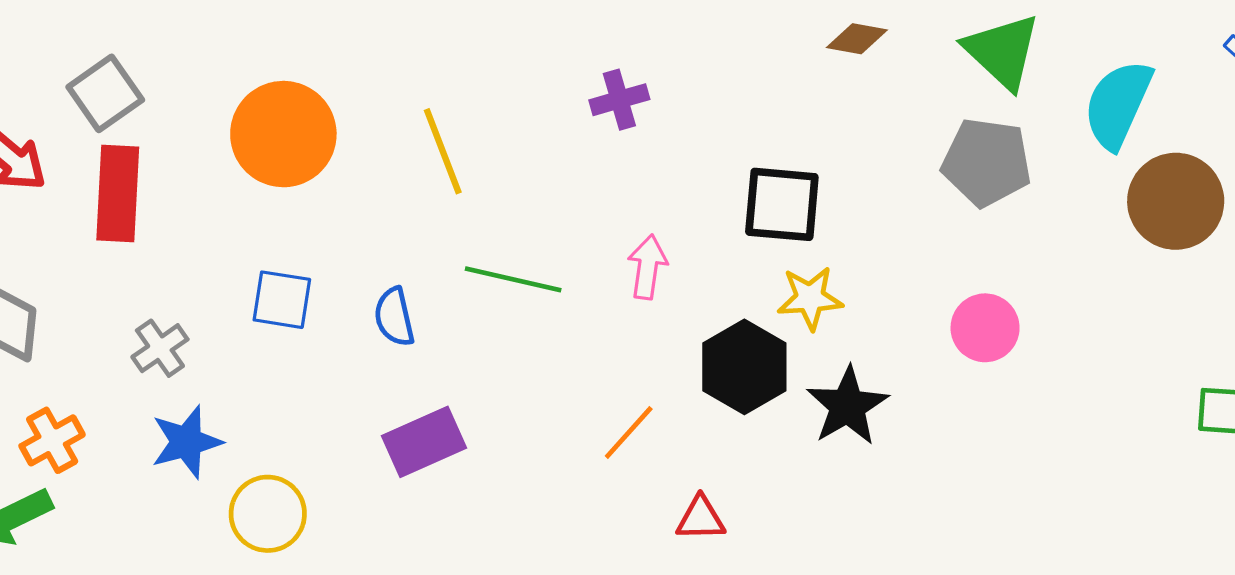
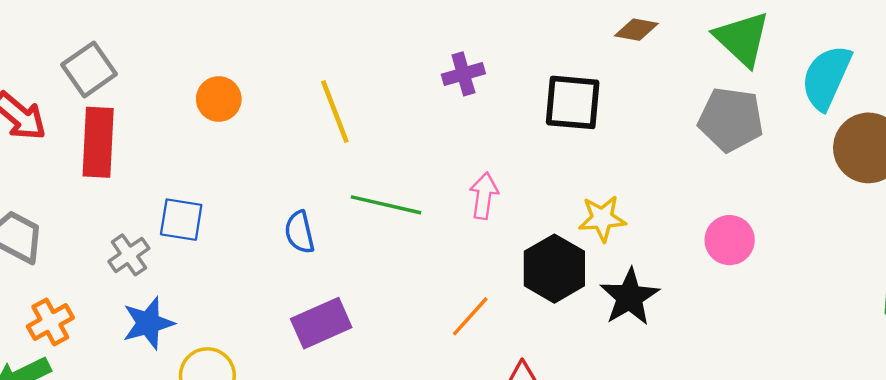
orange circle: (283, 134) -> (219, 99), size x0.6
black square: (782, 204) -> (573, 102), moved
blue square: (282, 300) -> (181, 220), moved

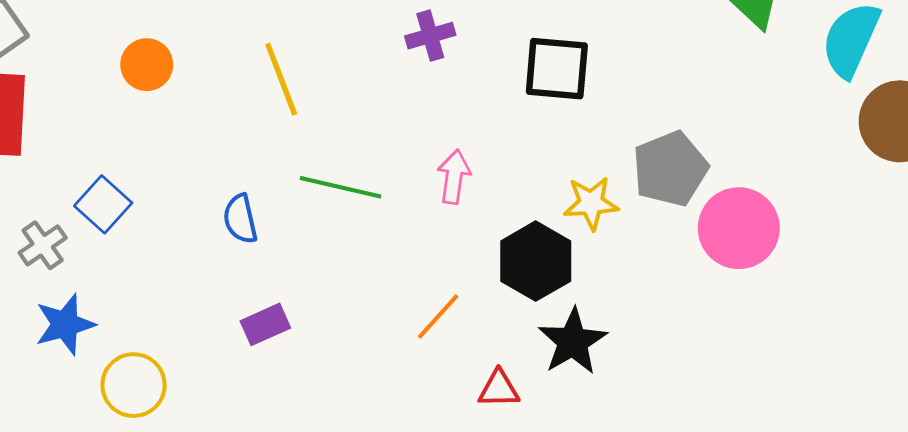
gray pentagon: (731, 119) -> (670, 169), moved, turned -30
blue square: (181, 220) -> (103, 204), turned 33
pink circle: (730, 240) -> (739, 228), size x1.4
black star: (630, 297) -> (573, 342), moved
purple rectangle: (321, 323) -> (265, 324), size x0.7

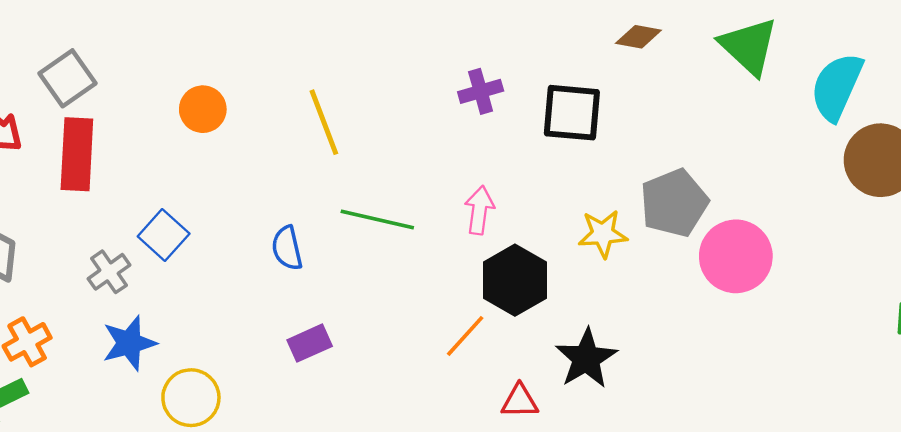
purple cross: (430, 36) -> (481, 91), moved
black hexagon: (536, 261) -> (515, 280), moved

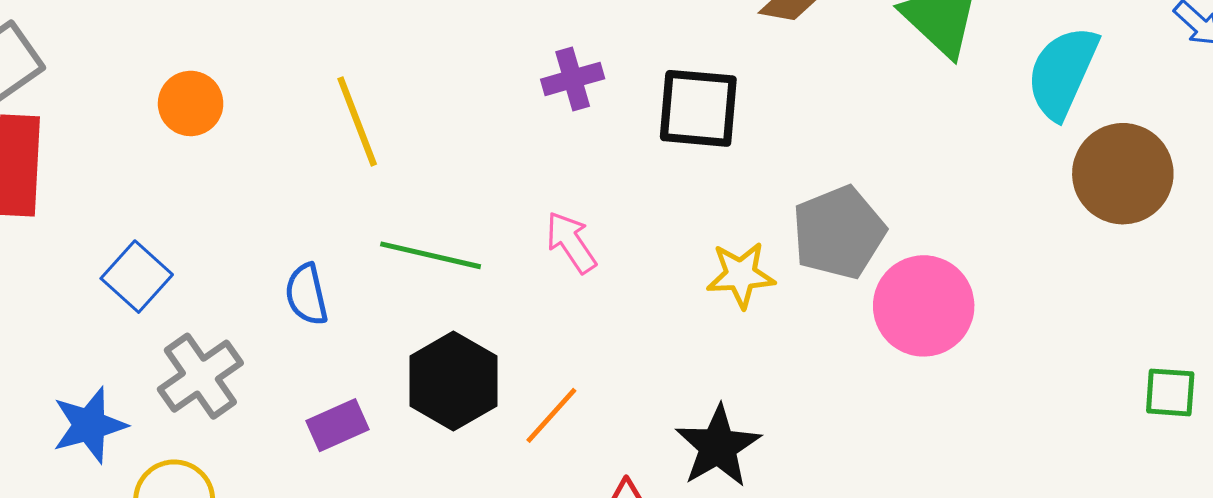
pink arrow: (479, 210) -> (571, 242), turned -42
gray cross: (109, 272) -> (200, 376), moved, size x1.4
black hexagon: (515, 280) -> (453, 381), moved

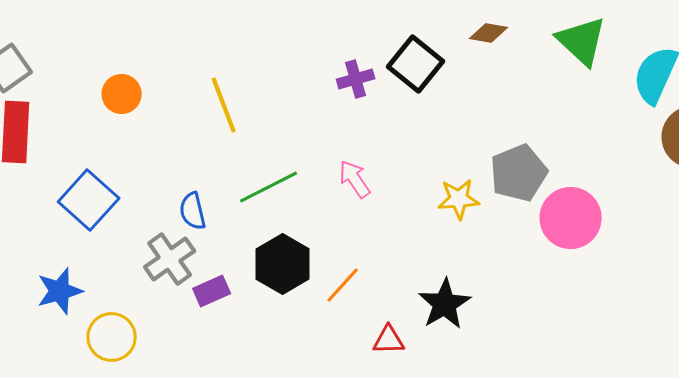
black square: (698, 108) -> (416, 64), moved, turned 34
green line: (431, 255) -> (269, 187), turned -40
blue square: (137, 277) -> (89, 200), size x1.4
gray cross: (200, 376) -> (170, 259), moved

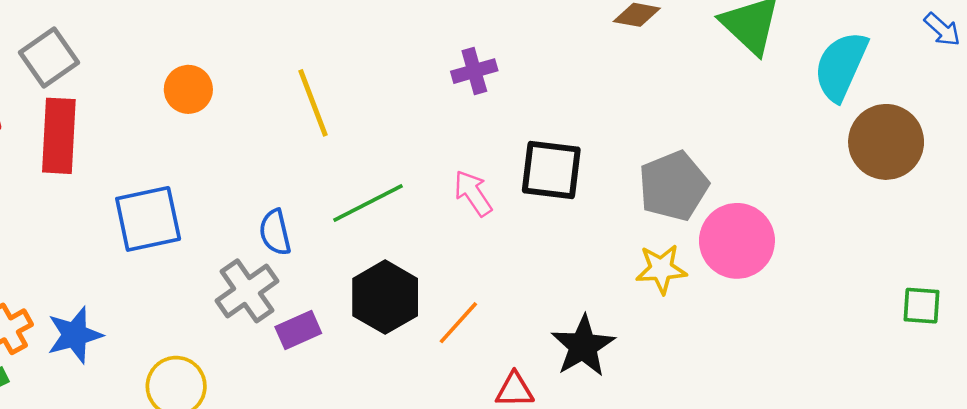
black square: (416, 64) -> (551, 170), moved, turned -32
yellow star: (459, 199) -> (661, 269), moved
blue square: (89, 200) -> (148, 219), turned 36
blue star: (60, 291) -> (75, 335), moved

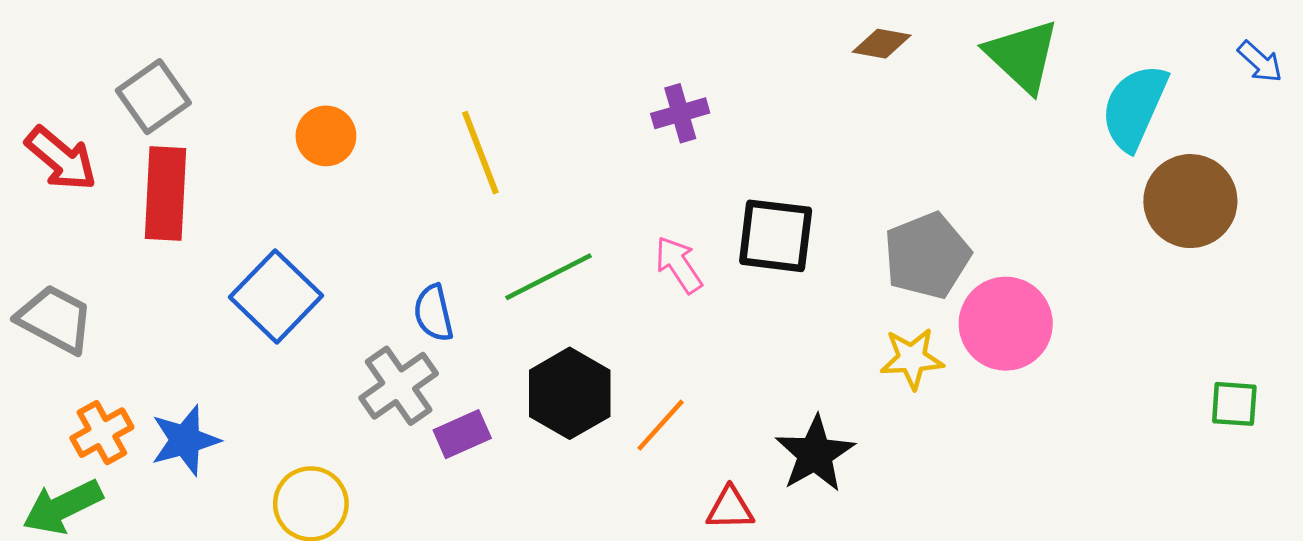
blue square: (148, 219) -> (276, 296), turned -34

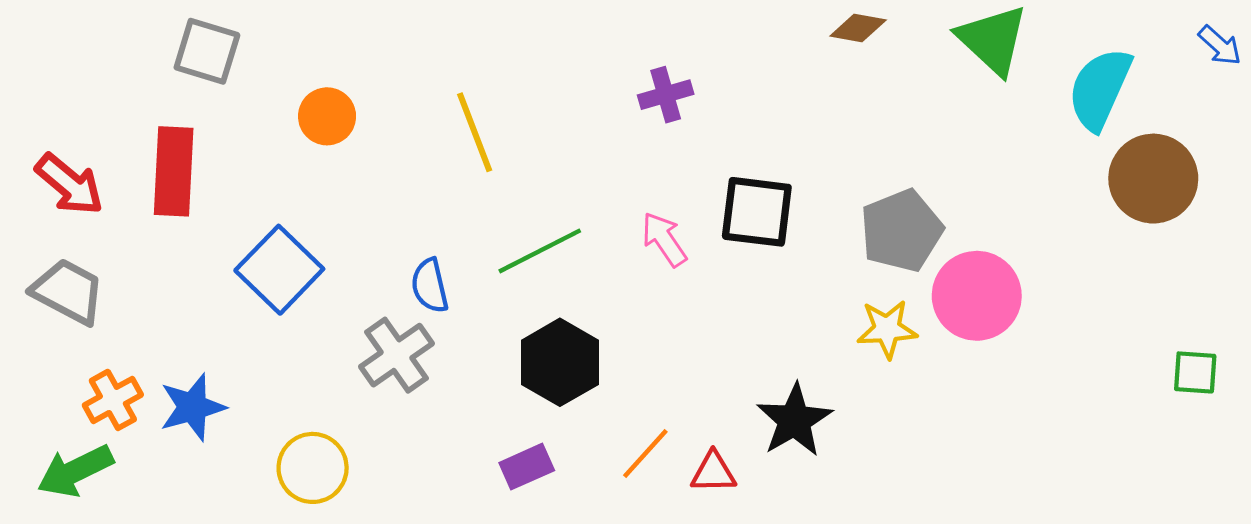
gray square: (153, 97) -> (207, 51), moved, turned -38
red arrow: (61, 159) -> (69, 184), moved
orange line: (661, 425) -> (645, 453), moved
purple rectangle: (462, 434) -> (527, 467), moved

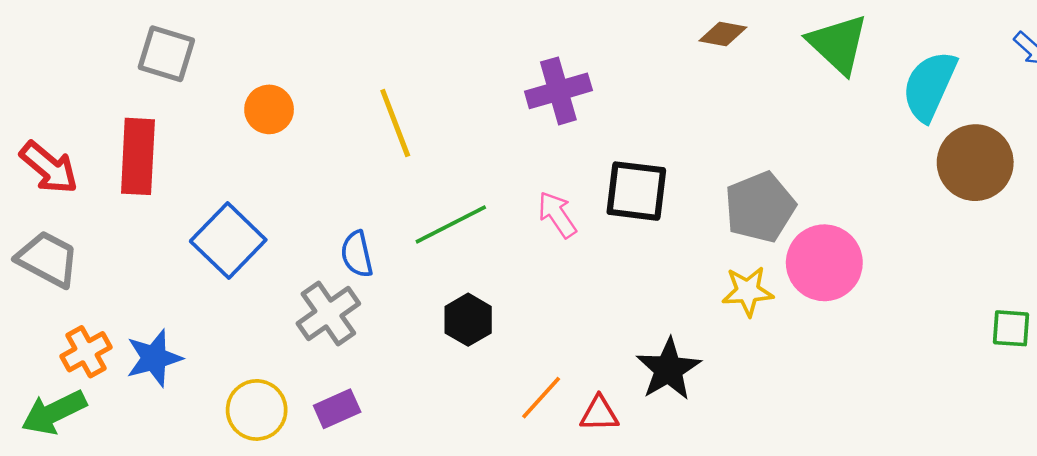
purple cross: (666, 95) -> (558, 91), size x1.4
black hexagon: (560, 362) -> (468, 320), size x0.7
purple rectangle: (527, 467) -> (337, 409), moved

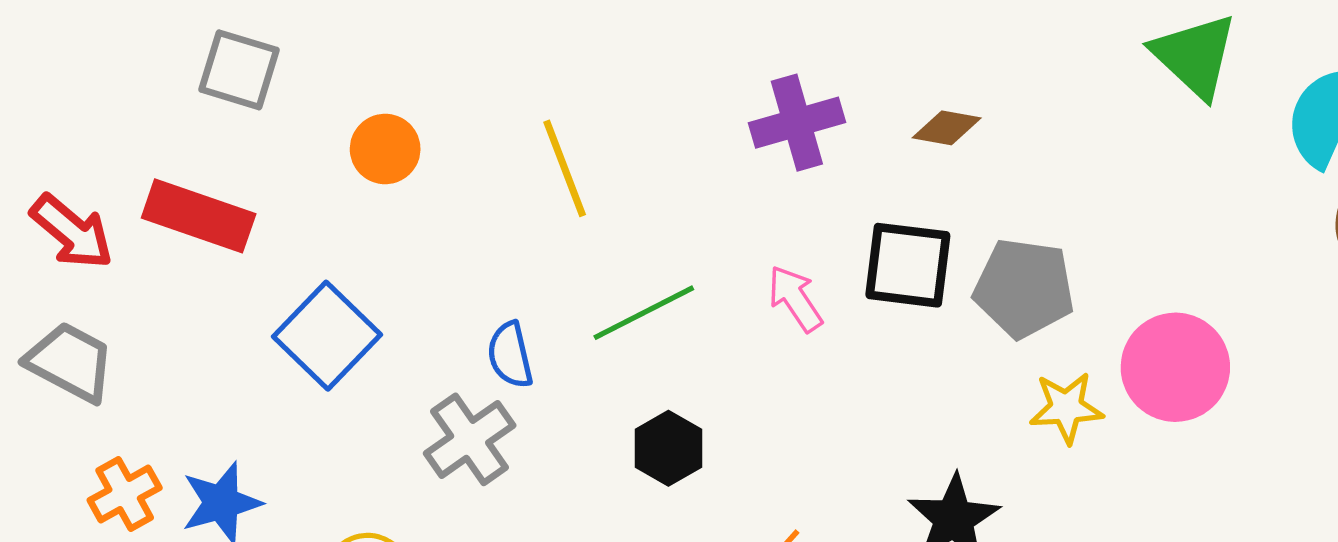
brown diamond: (723, 34) -> (947, 128), moved
red rectangle: (138, 156) -> (199, 216), turned -74
gray pentagon: (760, 207) -> (1024, 288), moved, turned 30

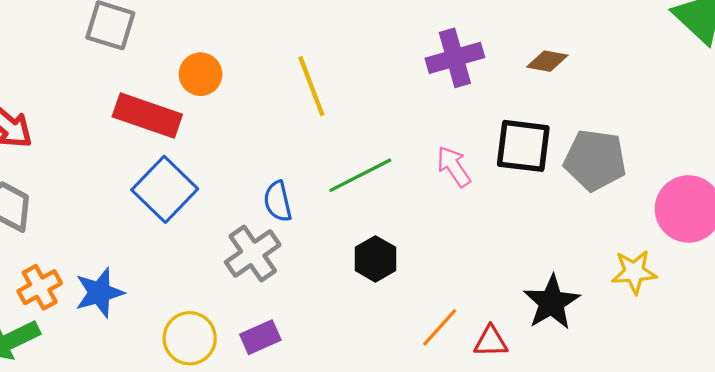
red rectangle: (199, 216) -> (147, 115), moved
yellow star: (1066, 408) -> (634, 272), moved

